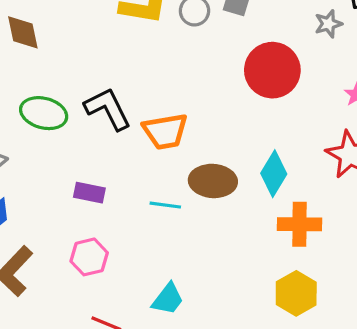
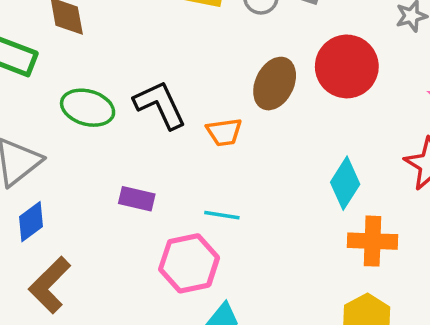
orange trapezoid: (165, 131) -> (224, 132), size x0.7
brown ellipse: (213, 181) -> (275, 84), moved, turned -69
pink hexagon: (89, 257) -> (189, 263), moved, size x1.4

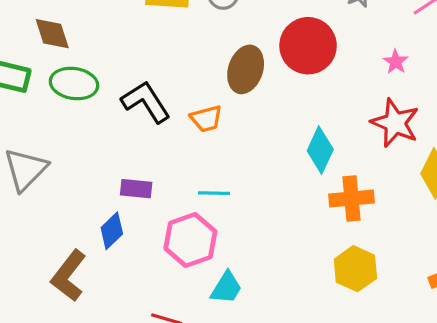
green ellipse: (88, 108) -> (74, 84), moved
blue diamond: (31, 222) -> (112, 231), moved

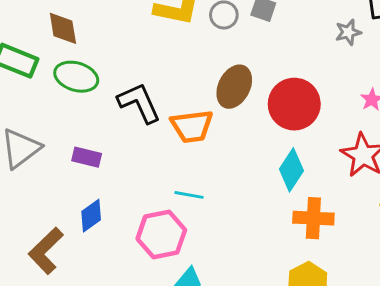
red circle: (308, 46) -> (294, 104), moved
orange trapezoid: (206, 119) -> (192, 126), size x1.4
purple rectangle: (136, 189) -> (87, 157), moved

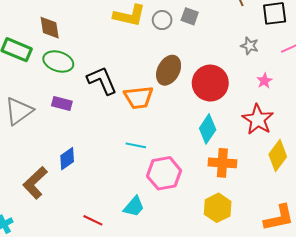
gray star: (348, 32) -> (250, 46), moved, turned 30
purple rectangle: (87, 157) -> (62, 103), moved
pink hexagon: (161, 234) -> (164, 173), moved

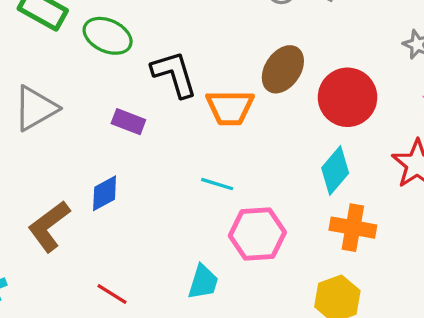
purple rectangle: (62, 103) -> (128, 122), moved
cyan trapezoid: (134, 207) -> (203, 282), turned -30
red line: (93, 220) -> (112, 294), moved

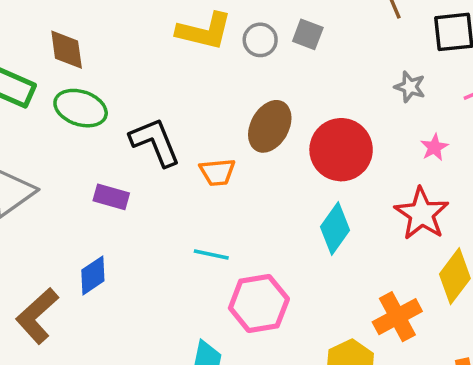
orange trapezoid: (230, 108) -> (217, 172), size x0.7
orange cross: (353, 228) -> (397, 317), moved, turned -33

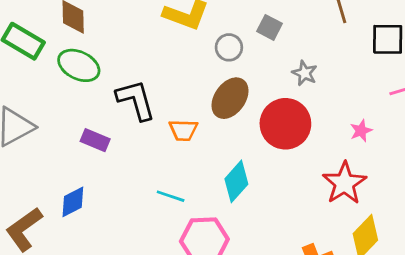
gray circle: (260, 40) -> (229, 47), moved
gray star: (410, 87) -> (305, 73), moved
cyan diamond: (335, 229) -> (236, 181), moved

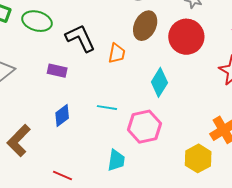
orange trapezoid: (183, 130) -> (117, 53), turned -70
cyan line: (171, 196) -> (107, 108), moved
blue diamond: (73, 202) -> (62, 116), moved

